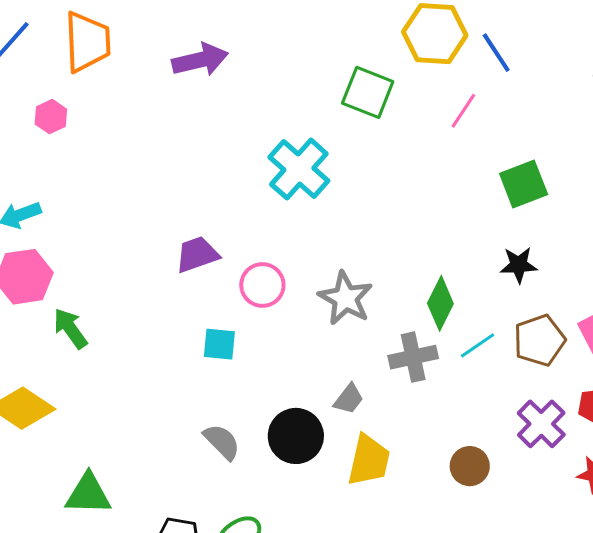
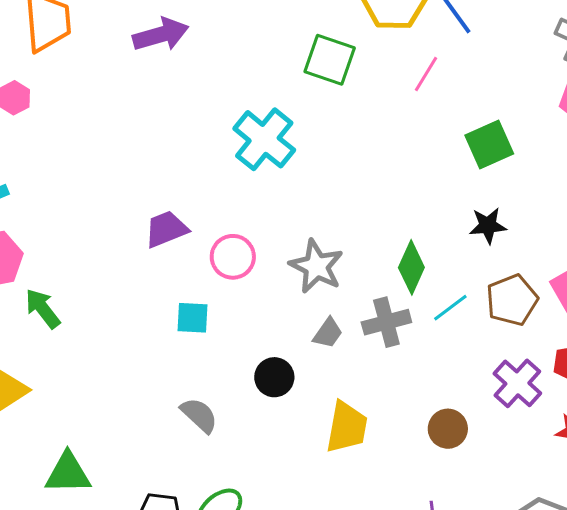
gray trapezoid: (349, 399) -> (328, 333), moved
black circle: (296, 436) -> (274, 377), moved, size x0.7

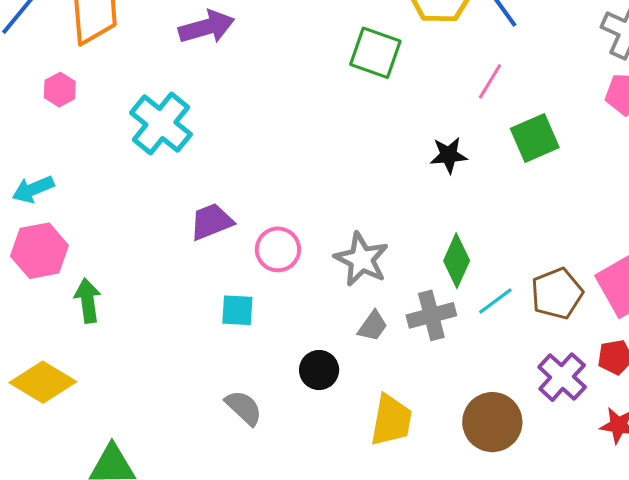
pink line: (426, 74) -> (490, 81), moved
cyan cross: (264, 139) -> (161, 123), moved
black star: (488, 226) -> (449, 155), moved
green arrow: (43, 309) -> (88, 301), turned 30
brown circle: (448, 429) -> (492, 422), size x1.5

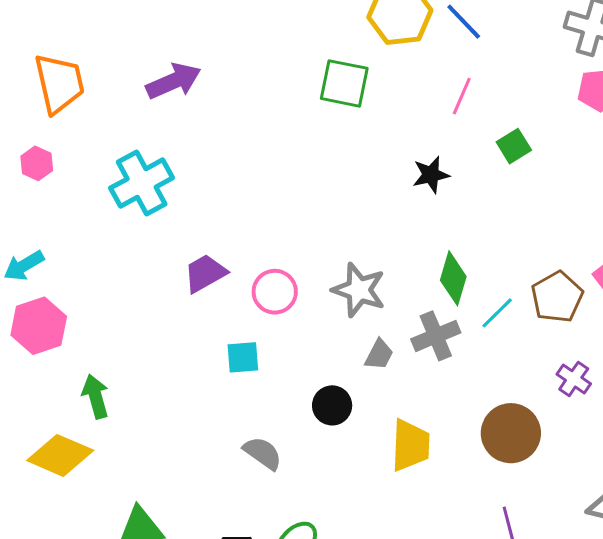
cyan cross: (161, 123) -> (142, 183), turned 30
green square: (535, 138) -> (514, 146), size x0.7
green arrow: (88, 301) -> (96, 396), moved
purple cross: (562, 377) -> (574, 379), size x0.7

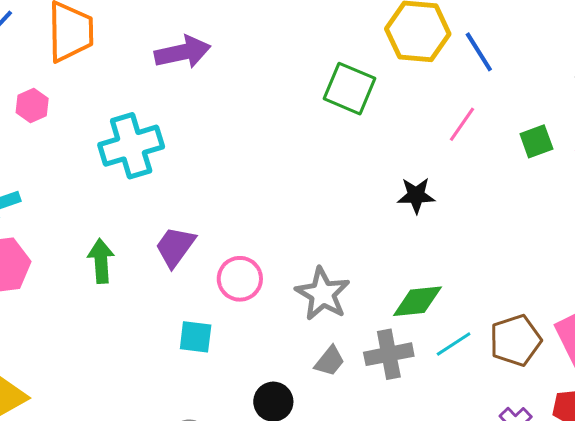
green square: (514, 146) -> (536, 141), moved
purple trapezoid: (205, 273) -> (175, 247), turned -36
green diamond: (453, 278) -> (417, 301), turned 56
green arrow: (96, 396) -> (101, 261), moved

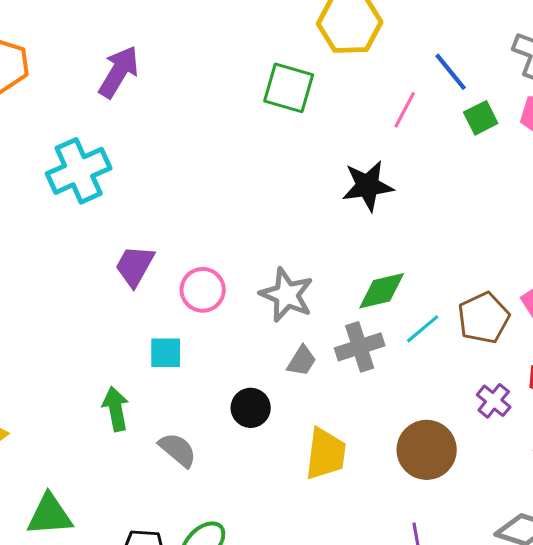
purple arrow: (183, 52) -> (119, 72), turned -40
blue line: (479, 52) -> (451, 72), moved
black star: (416, 195) -> (368, 186), size x1.4
green arrow: (101, 261) -> (116, 409), moved

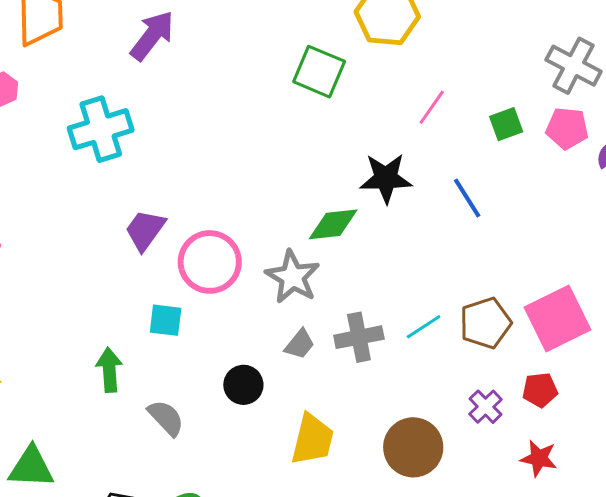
blue line: (451, 72) -> (467, 198), moved
pink circle: (203, 290) -> (210, 262), size x1.4
green diamond: (382, 291) -> (333, 224), moved

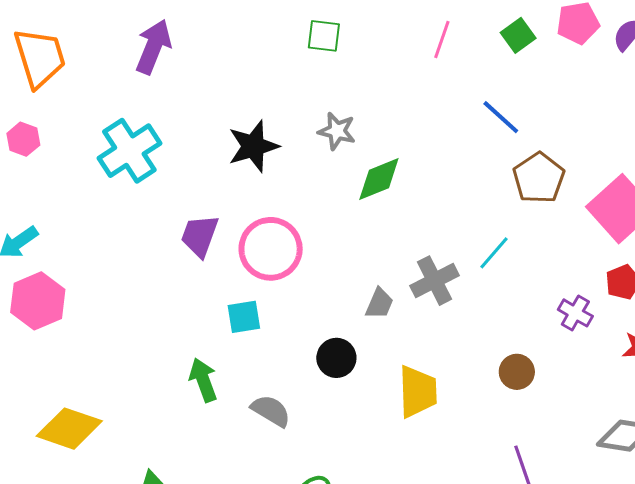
green square: (319, 72) -> (324, 36), size x0.7
black star: (386, 178) -> (253, 146), moved
gray star: (293, 277) -> (337, 131), moved, size x0.7
brown pentagon: (485, 323) -> (539, 178), moved
brown circle: (413, 447) -> (517, 372), size x0.6

